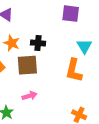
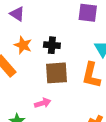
brown square: (27, 65) -> (57, 73), moved

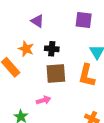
purple triangle: (17, 14) -> (37, 21), moved

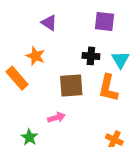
black cross: (52, 49) -> (91, 56), moved

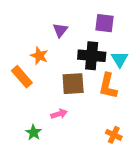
purple triangle: (49, 23) -> (60, 30), moved, turned 35
black cross: (91, 56) -> (92, 56), size x1.6

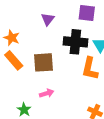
orange star: (39, 56) -> (12, 38), moved
brown square: (73, 84) -> (44, 62), moved

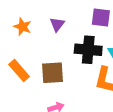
orange star: (12, 38) -> (22, 27), moved

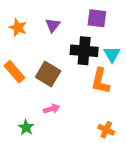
brown square: (52, 73) -> (48, 74), turned 35

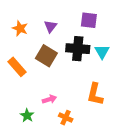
brown square: (48, 74) -> (46, 56), moved
orange L-shape: (100, 81) -> (95, 94), moved
orange cross: (106, 130) -> (66, 118), moved

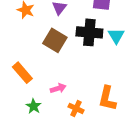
orange rectangle: (17, 67) -> (22, 73), moved
orange L-shape: (95, 94) -> (107, 98), moved

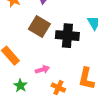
black cross: (89, 32) -> (67, 36), moved

